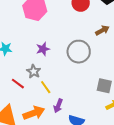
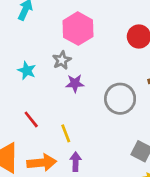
gray star: (34, 71) -> (62, 60), moved
purple arrow: (58, 106) -> (76, 162), turned 144

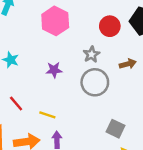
gray star: (62, 60) -> (92, 54), moved
yellow line: (66, 133) -> (47, 115), turned -49

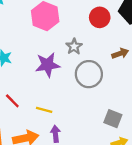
gray star: (92, 54) -> (74, 46), moved
purple star: (54, 70) -> (48, 65), size x1.5

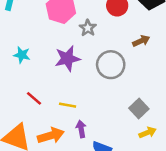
gray star: (74, 46) -> (88, 28), moved
gray square: (113, 119) -> (139, 109), turned 30

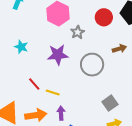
red line: (34, 98) -> (34, 84), moved

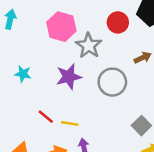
gray star: (78, 32) -> (89, 46), size x1.5

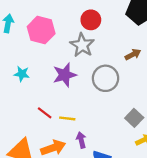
red circle: (118, 22) -> (91, 20), moved
pink hexagon: (61, 27) -> (41, 30), moved

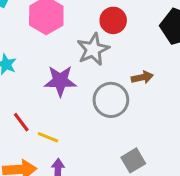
brown arrow: (133, 54) -> (142, 77), moved

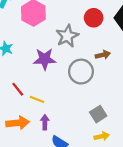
red circle: (113, 20) -> (94, 18), moved

